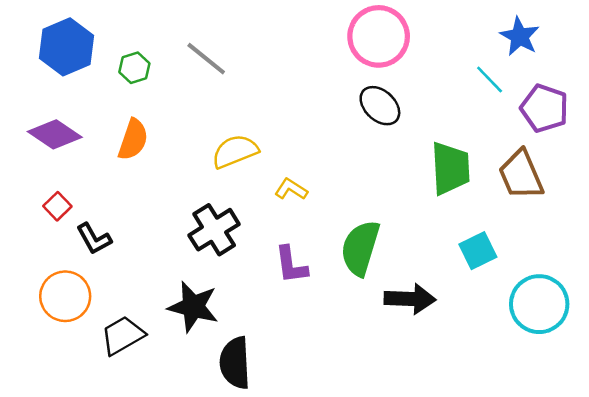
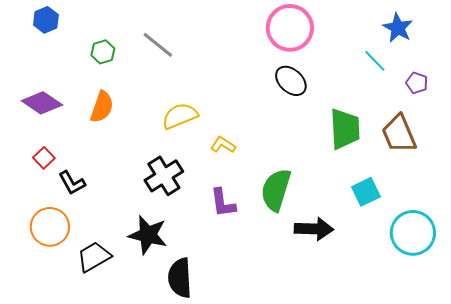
blue hexagon: (67, 47) -> (46, 20), moved, size x0.6
purple pentagon: (544, 108) -> (417, 83), size x0.6

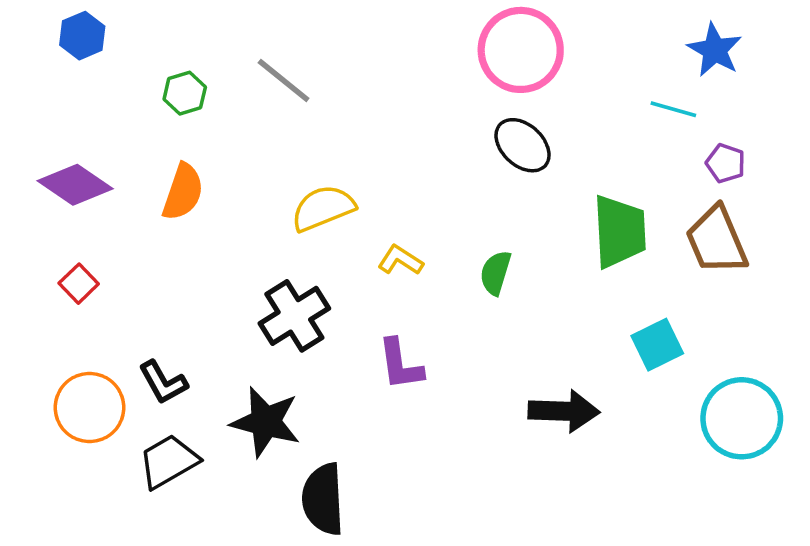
cyan line: (375, 61) -> (673, 109), turned -30
purple pentagon: (417, 83) -> (726, 163), moved
black L-shape: (72, 183) -> (163, 382), moved
green semicircle: (276, 190) -> (496, 273), moved, size x0.6

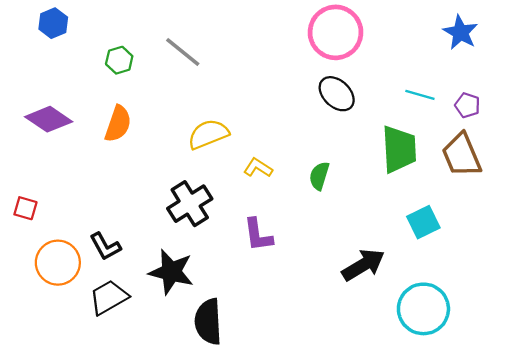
cyan line: (673, 109) -> (420, 95), moved
red square: (79, 284) -> (25, 208), moved, turned -30
black arrow: (564, 411) -> (363, 265), turned -33
cyan circle: (742, 418) -> (423, 309), moved

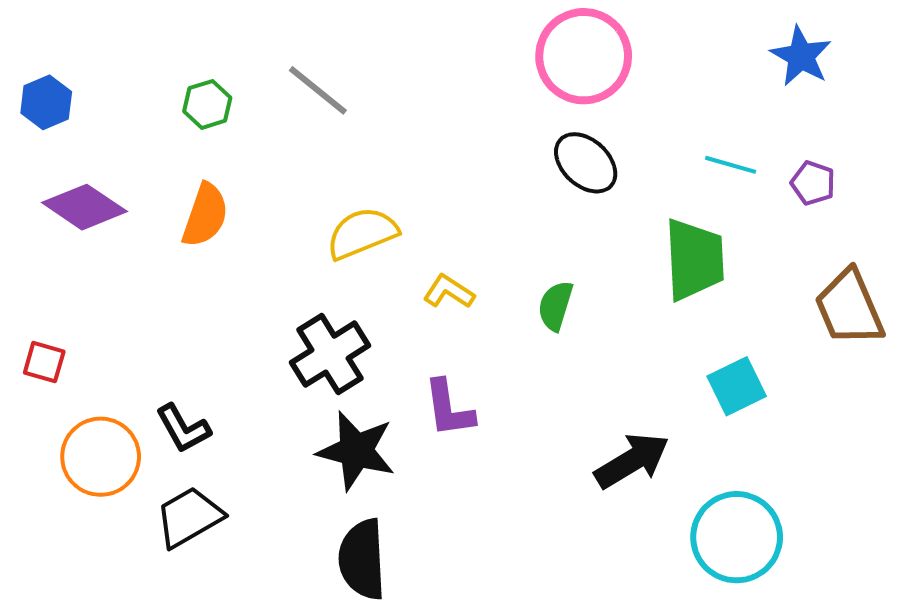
blue hexagon: (53, 23) -> (46, 102), moved
brown trapezoid: (462, 155) -> (849, 308), moved
black star: (171, 272) -> (356, 451), moved

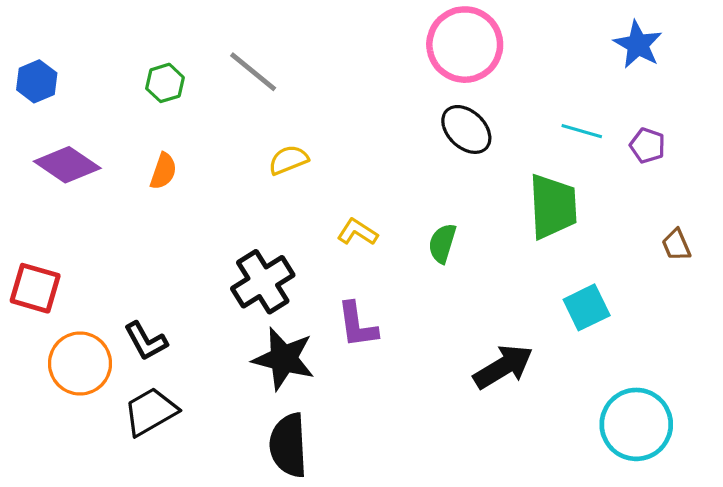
orange semicircle: (205, 215) -> (163, 171), size x0.7
yellow semicircle: (362, 233) -> (288, 160), moved, size x0.7
brown trapezoid: (849, 308) -> (676, 245), size x0.5
red square: (44, 362) -> (35, 288), size x1.5
cyan circle: (737, 537) -> (636, 424), moved

